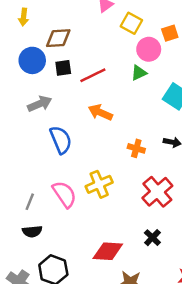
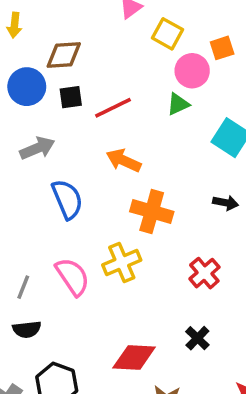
orange cross: (136, 148) -> (152, 212), moved, size x1.6
red cross: (157, 192) -> (204, 273), size x0.7

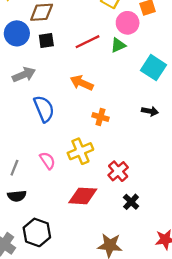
red line: (113, 108) -> (87, 42), moved
orange cross: (152, 212) -> (100, 117), size x0.6
red cross: (204, 273) -> (118, 171), moved
pink semicircle: (73, 277) -> (47, 161), size x0.7
red diamond: (134, 358) -> (83, 196), moved

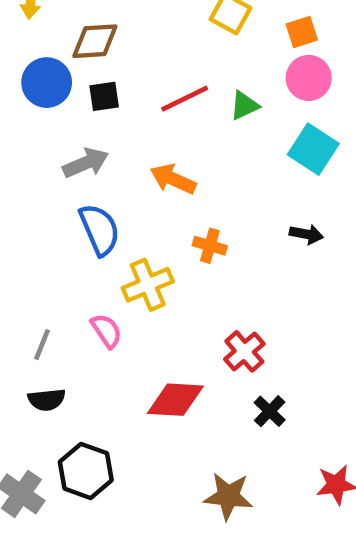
pink circle: (128, 23) -> (309, 78), moved
gray arrow: (24, 75) -> (86, 163), moved
yellow cross: (80, 151) -> (148, 285), moved

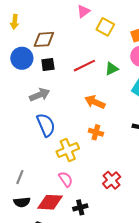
orange arrow: (173, 179) -> (95, 102), moved
pink semicircle: (106, 331) -> (66, 179), moved
red diamond: (175, 400) -> (50, 202), moved
black cross: (270, 411) -> (80, 207), moved, turned 32

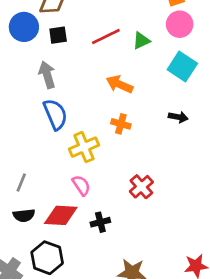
gray arrow: (40, 95) -> (47, 75), turned -84

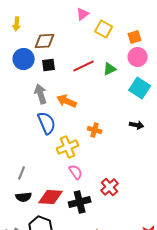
orange arrow: (120, 84) -> (67, 101), moved
pink semicircle: (81, 185) -> (76, 172), moved
red cross: (141, 187) -> (110, 187), moved
black cross: (100, 222) -> (80, 202), size x1.5

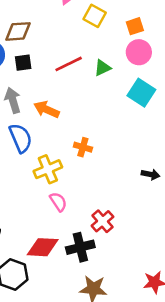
black arrow: (137, 125) -> (151, 174), moved
red diamond: (51, 197) -> (43, 247), moved
black cross: (80, 202) -> (80, 247), moved

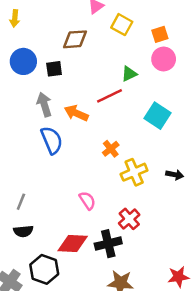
brown diamond: (18, 31) -> (75, 39), moved
red line: (69, 64) -> (109, 96), moved
cyan square: (141, 93) -> (157, 116), moved
orange cross: (83, 147) -> (111, 149), turned 35
yellow cross: (48, 169) -> (134, 172), moved

